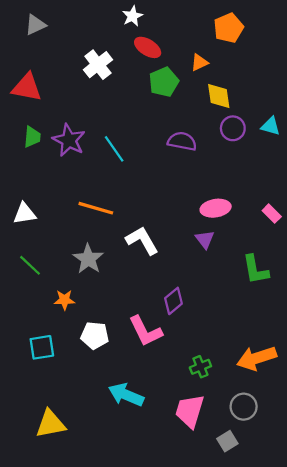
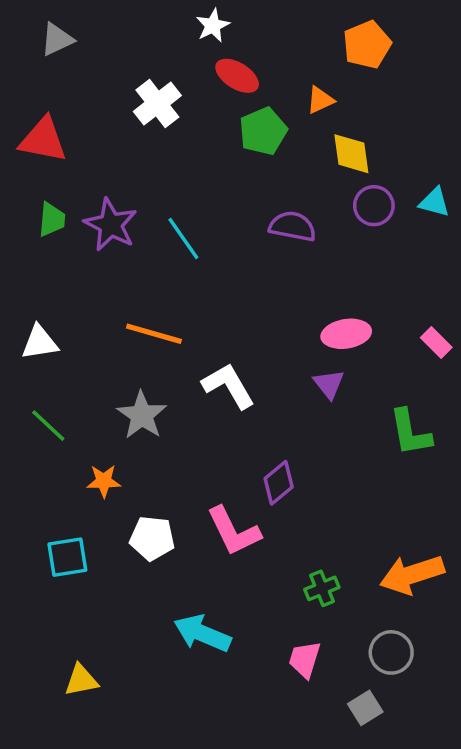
pink trapezoid: (190, 411) -> (305, 659), size x0.7
yellow triangle: (51, 424) -> (81, 680), size x0.7

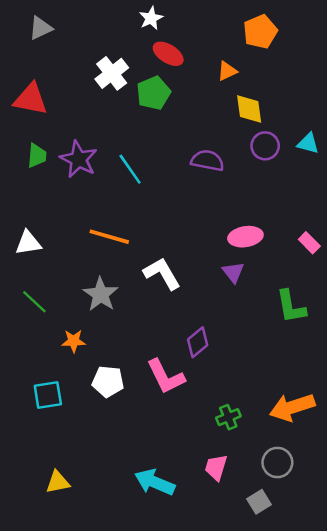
green pentagon: (263, 131) -> (153, 93), moved
cyan arrow: (202, 633) -> (155, 482), moved

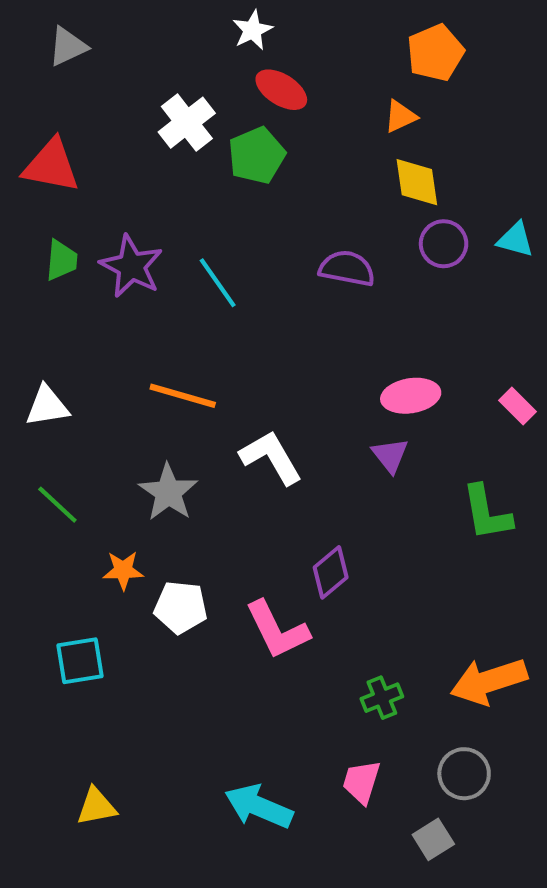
orange triangle: (227, 71) -> (400, 116), moved
white pentagon: (108, 381) -> (181, 607), moved

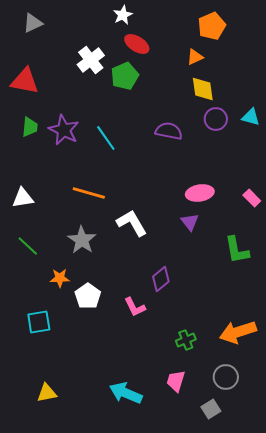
white pentagon: (181, 607) -> (88, 296), turned 30
pink L-shape: (277, 630) -> (135, 307), size x0.7

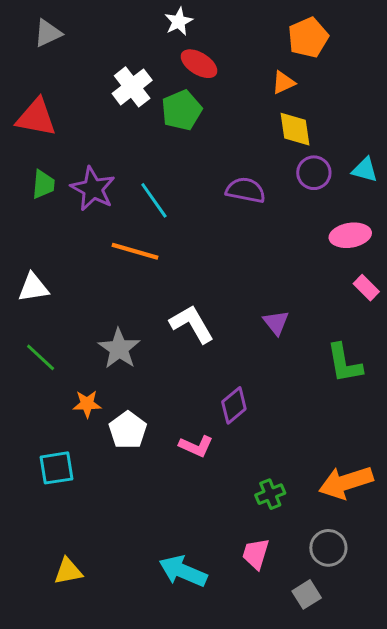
orange line: (89, 193) -> (135, 251), moved
pink ellipse: (200, 193) -> (350, 235), moved
pink L-shape: (135, 307) -> (196, 446), turned -40

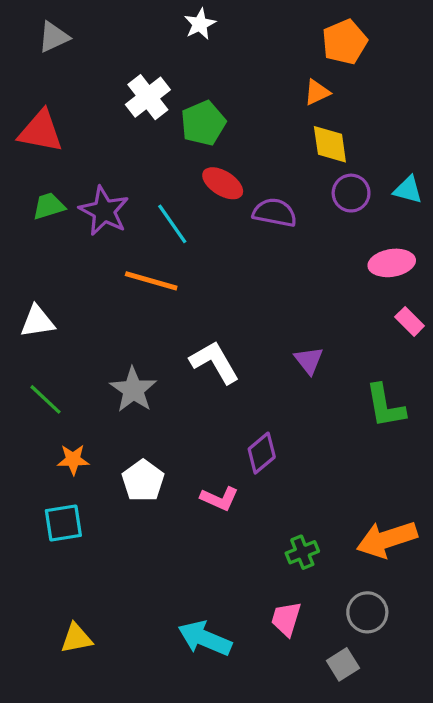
red ellipse: (199, 64) -> (223, 183), moved
green trapezoid: (43, 184) -> (49, 206), turned -112
orange star: (87, 404) -> (73, 460), moved

